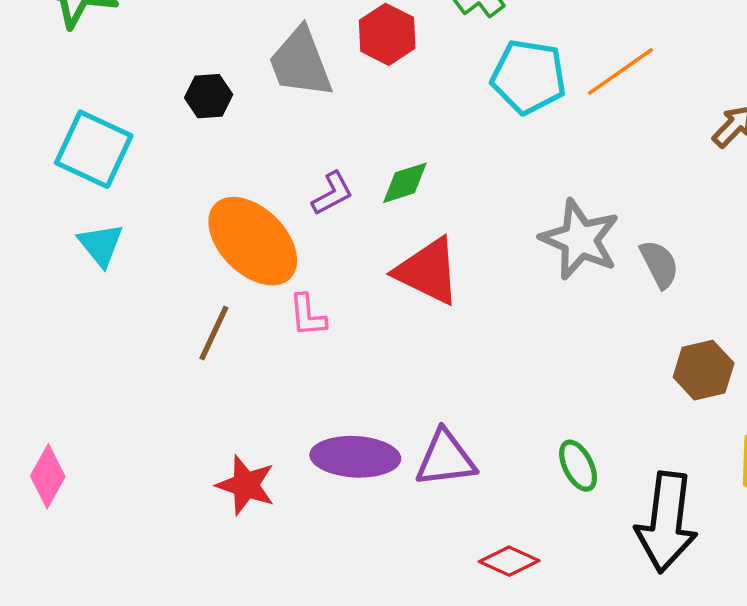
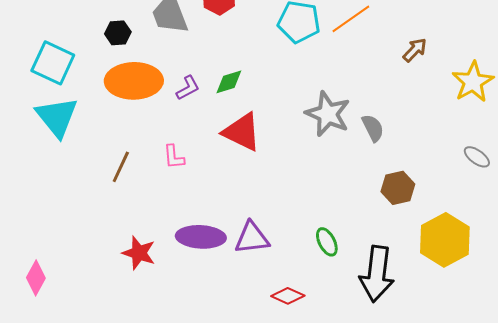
orange ellipse: (253, 241) -> (134, 81), moved, turned -46
cyan triangle: (101, 245) -> (57, 117), size x1.6
pink diamond: (48, 476) -> (36, 278), moved

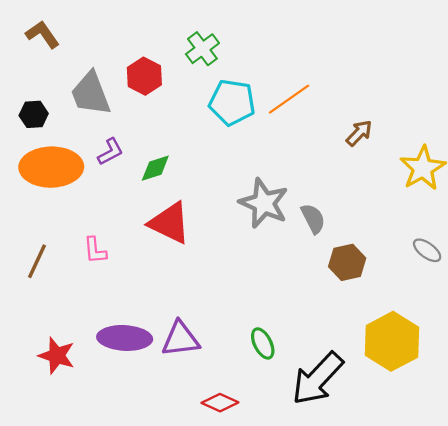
purple L-shape: (188, 88) -> (110, 152), moved
brown hexagon: (398, 188) -> (347, 262), moved
black arrow: (377, 274) -> (317, 379), turned 36

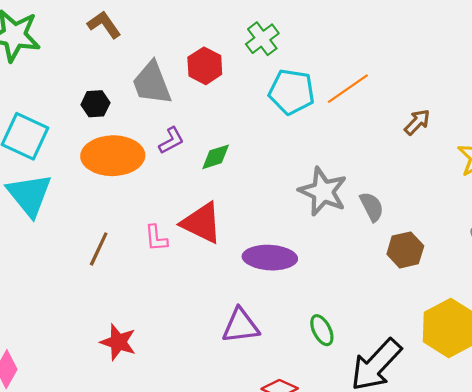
red triangle: (170, 223) -> (202, 223), moved
purple ellipse: (125, 338) -> (270, 258), moved

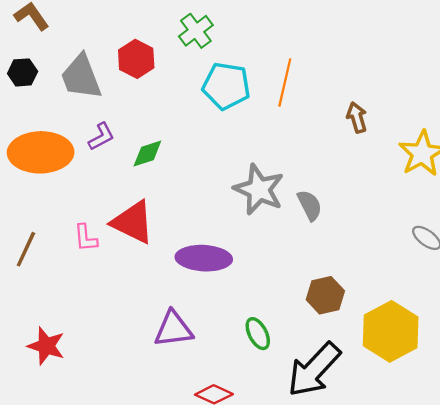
orange line: (348, 89) -> (285, 83), turned -42
black hexagon: (95, 104) -> (23, 72), moved
brown arrow: (417, 122) -> (357, 117), turned -60
brown hexagon: (405, 250) -> (325, 295), moved

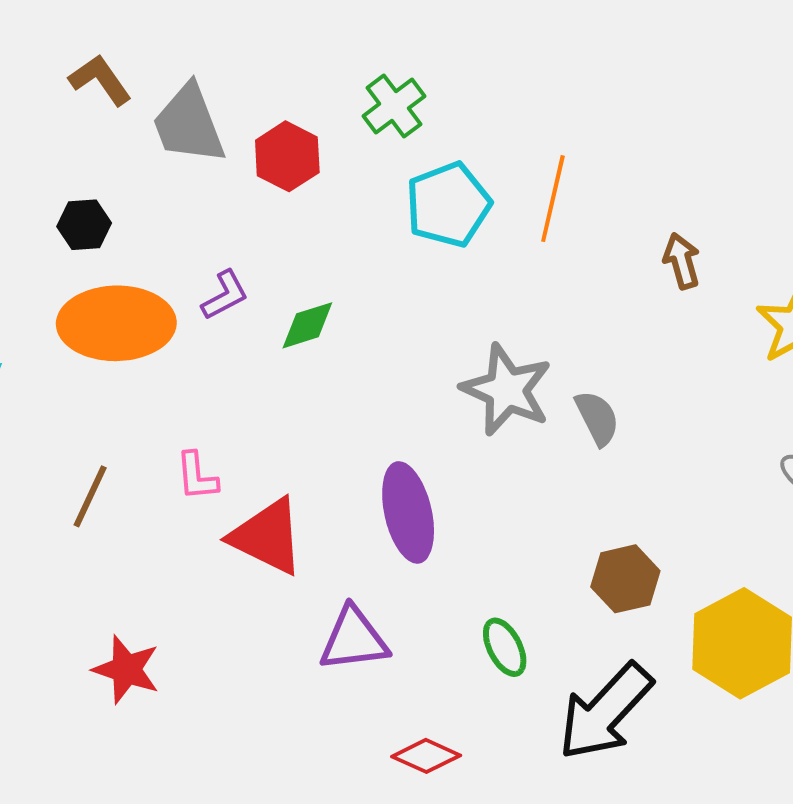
black hexagon: (23, 72) -> (84, 225), moved
gray trapezoid: (81, 77) -> (189, 124), moved
cyan pentagon: (226, 86) -> (448, 205), turned -30
red triangle: (133, 222) -> (267, 537), moved
purple ellipse: (204, 258) -> (408, 512), turned 74

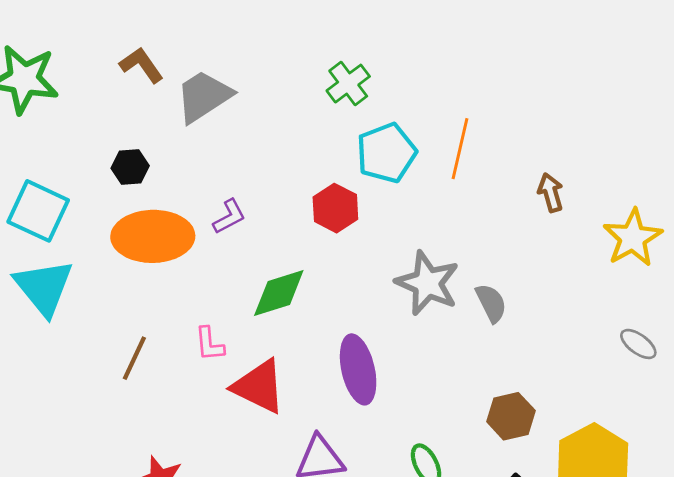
gray trapezoid: (189, 124) -> (204, 96), turned 78
red hexagon: (287, 156) -> (335, 208), moved
green diamond: (307, 325) -> (279, 293), moved, size x1.4

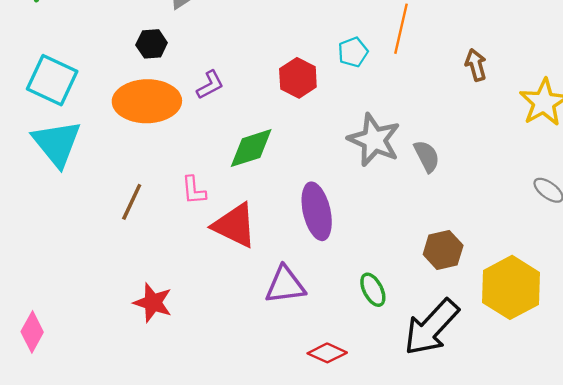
cyan pentagon: (386, 153) -> (353, 52), moved, size x0.6
black hexagon: (130, 167) -> (152, 44), moved

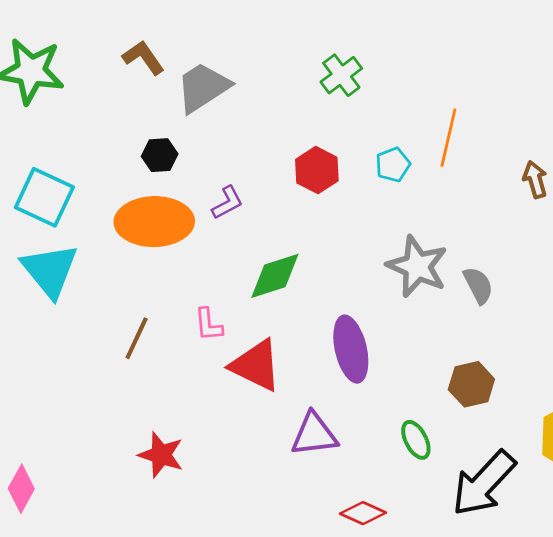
red hexagon: (298, 78) -> (317, 170), moved
brown hexagon: (443, 250) -> (471, 384), moved

